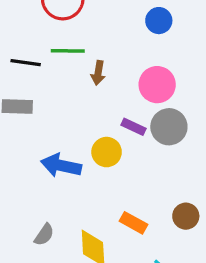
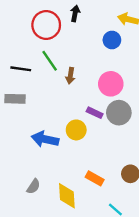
green line: (68, 51) -> (50, 61), turned 55

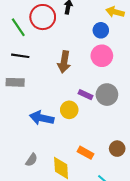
green line: (50, 61) -> (18, 27), moved
brown arrow: (70, 76) -> (64, 62), size x1.5
pink circle: (111, 84) -> (102, 56), moved

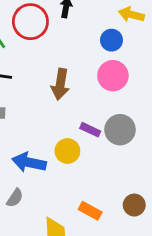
gray semicircle: (31, 160) -> (15, 198), moved

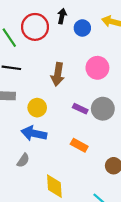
blue circle: (111, 40) -> (82, 28), moved
yellow circle: (67, 151) -> (37, 108), moved
orange rectangle: (90, 211) -> (79, 145), moved

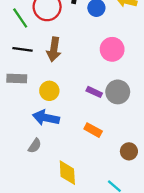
brown arrow: (58, 74) -> (54, 49), moved

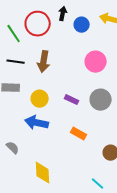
purple rectangle: (94, 92) -> (72, 100), moved
gray semicircle: (35, 146) -> (13, 148), moved, turned -80
yellow diamond: (67, 173) -> (43, 173), moved

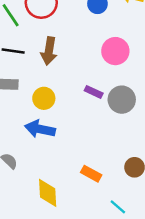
purple rectangle: (72, 100) -> (94, 92), moved
orange rectangle: (79, 134) -> (91, 174), moved

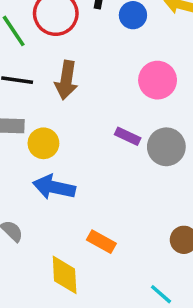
yellow circle: (44, 98) -> (43, 143), moved
orange rectangle: (91, 174) -> (101, 242), moved

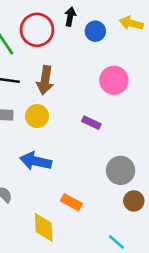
yellow circle: (43, 143) -> (37, 116), moved
gray circle: (166, 147) -> (121, 170), moved

